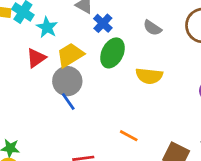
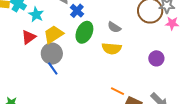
gray semicircle: (152, 28) -> (114, 27), moved
orange line: (129, 136) -> (118, 91), moved

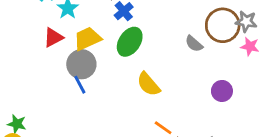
gray semicircle: (114, 27) -> (194, 44), moved
yellow semicircle: (112, 48) -> (148, 84), moved, turned 36

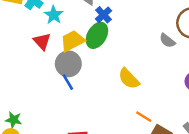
red triangle: (53, 37) -> (42, 41), turned -42
green ellipse: (130, 42) -> (97, 35), moved

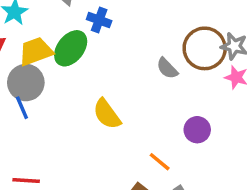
blue cross: (103, 15) -> (99, 20), moved, turned -35
orange line: (144, 117) -> (160, 162), moved

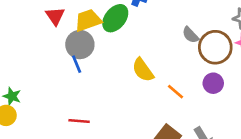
brown circle: (205, 48) -> (215, 47), moved
orange line: (160, 162) -> (175, 92), moved

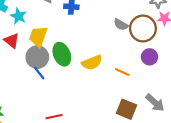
green ellipse: (115, 18) -> (62, 54), moved, turned -45
yellow trapezoid: (88, 20) -> (38, 36), turned -35
yellow semicircle: (143, 70) -> (92, 63), turned -60

